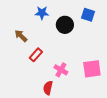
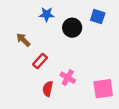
pink square: (92, 69) -> (103, 89), moved
red semicircle: (48, 88) -> (48, 89), moved

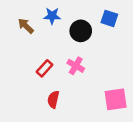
brown arrow: (23, 40) -> (26, 26), moved
pink cross: (68, 78) -> (76, 66), moved

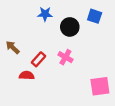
brown arrow: (26, 26) -> (13, 47), moved
red semicircle: (53, 99) -> (27, 75), moved, turned 80

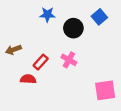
blue square: (95, 16) -> (99, 17), turned 32
brown arrow: (13, 47) -> (13, 50), turned -64

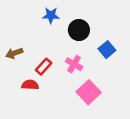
blue square: (99, 17) -> (107, 50), moved
pink square: (105, 90) -> (89, 92), moved, turned -35

